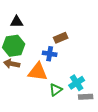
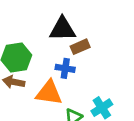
black triangle: (17, 22) -> (62, 29), moved, size x1.5

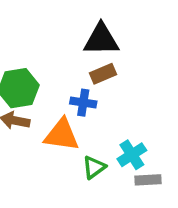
black triangle: (62, 29) -> (101, 40), moved

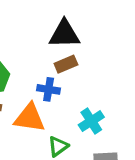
cyan cross: (132, 155) -> (91, 121), moved

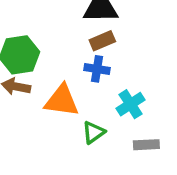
blue cross: (49, 89) -> (97, 69), moved

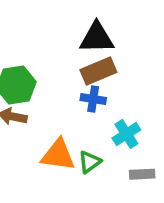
brown rectangle: (102, 41) -> (98, 71), size x1.4
orange triangle: (62, 101) -> (58, 155), moved

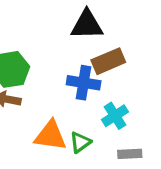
brown rectangle: (98, 71) -> (108, 61), moved
blue cross: (93, 99) -> (84, 83), size x1.4

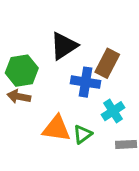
black triangle: (87, 25) -> (64, 46), moved, turned -32
brown rectangle: (108, 61) -> (107, 63), turned -40

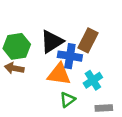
black triangle: (64, 46) -> (52, 42), moved
orange triangle: (57, 128) -> (59, 74), moved

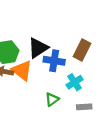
brown rectangle: (88, 40) -> (82, 50), moved
orange triangle: (59, 74) -> (22, 70), moved, turned 30

